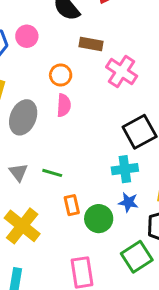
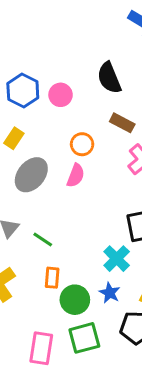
cyan cross: (125, 169) -> (117, 259), turned 35
green square: (137, 257) -> (84, 338), moved

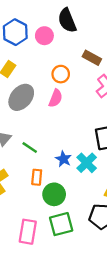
black semicircle: (109, 78) -> (67, 20), moved
blue star: (110, 293) -> (63, 159), moved

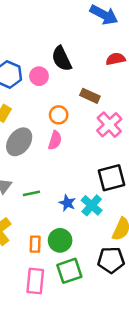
green line: (30, 147) -> (31, 193), turned -42
orange rectangle: (37, 177) -> (35, 244), moved

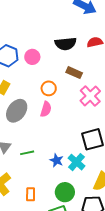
black semicircle: (62, 59) -> (66, 44), moved, turned -70
green circle: (60, 240) -> (65, 192), moved

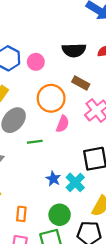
orange circle: (49, 88) -> (51, 98), size x1.6
pink semicircle: (46, 109) -> (63, 124), moved
green line: (27, 153) -> (35, 142), moved

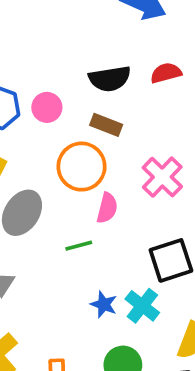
brown rectangle: (81, 83) -> (106, 125), moved
green line: (35, 142) -> (79, 246), moved

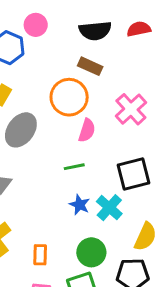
pink circle: (47, 107) -> (36, 25), moved
green line: (79, 246) -> (74, 167), moved

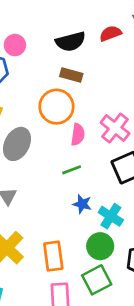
pink cross: (131, 109) -> (115, 128), moved
cyan cross: (109, 208) -> (111, 216), moved
orange rectangle: (40, 255) -> (53, 256), size x1.5

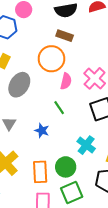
green line: (72, 170) -> (59, 108), turned 72
blue star: (82, 204) -> (42, 131), moved
green circle: (100, 246) -> (66, 167), moved

